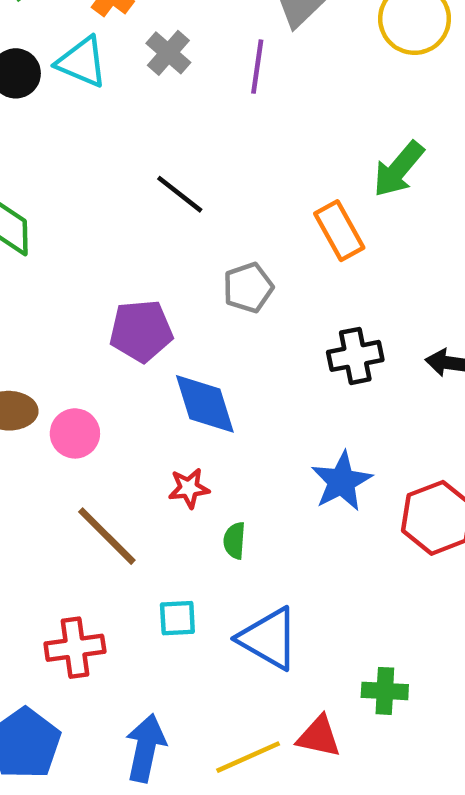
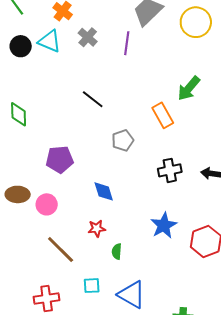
purple pentagon: (141, 331) -> (60, 159), moved
blue diamond: (205, 404) -> (104, 191), size x0.7

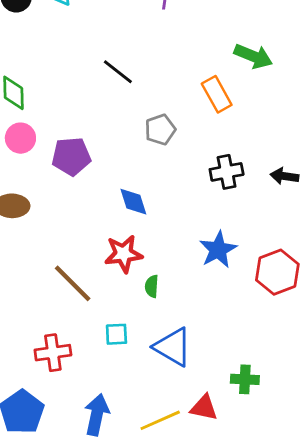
green arrow: (189, 88) -> (253, 56), turned -108
pink circle: (47, 204) -> (20, 138), moved
red star: (97, 228) -> (124, 254), size x1.5

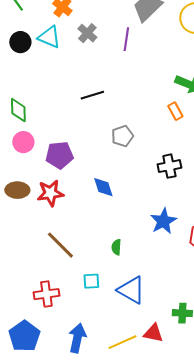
black line: (118, 72) -> (92, 95), turned -55
orange rectangle: (217, 94) -> (175, 111), moved, size x0.7
red star: (124, 254) -> (50, 193), moved

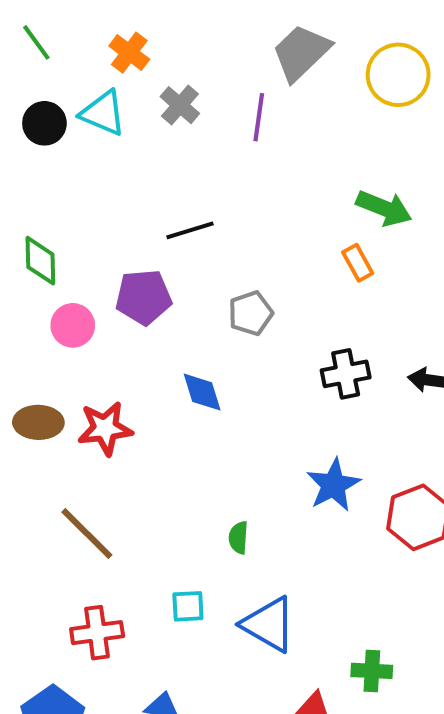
pink circle: (23, 142) -> (73, 325), moved
purple pentagon: (59, 155) -> (143, 297), moved
blue diamond: (103, 187) -> (202, 392), moved
brown line: (60, 245) -> (87, 534), moved

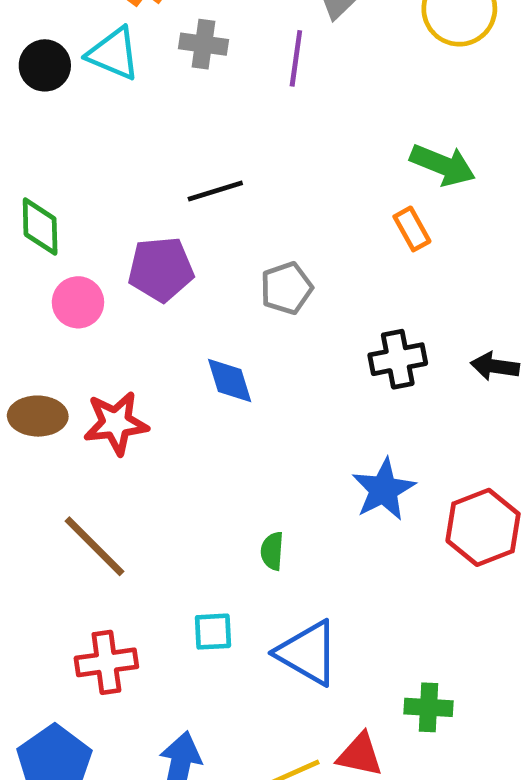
gray cross: (180, 105) -> (204, 44), turned -33

